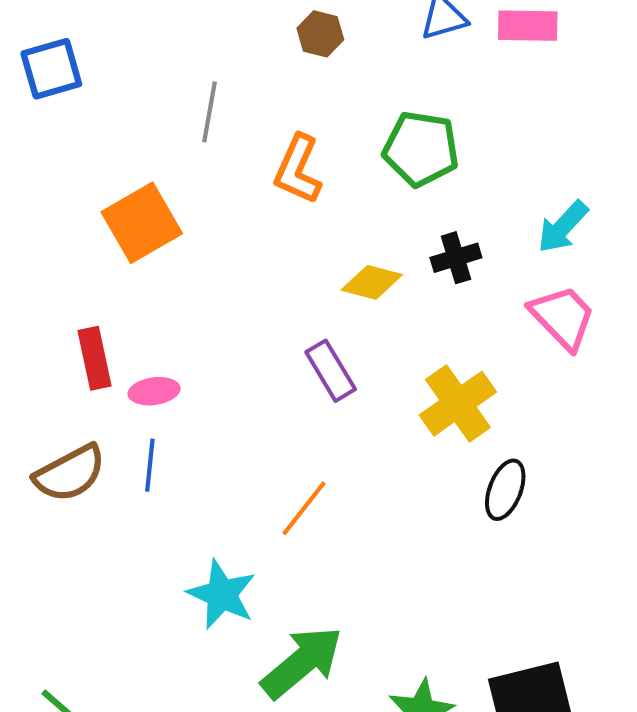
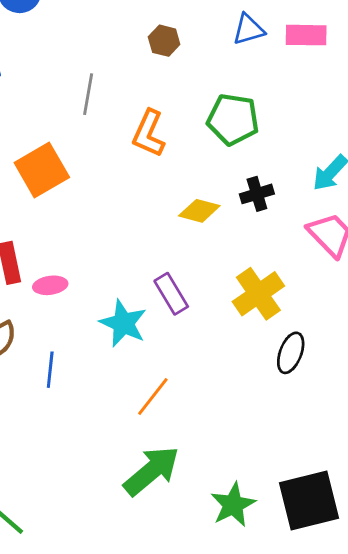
purple rectangle: (331, 371) -> (171, 294), moved
blue line: (150, 465) -> (50, 370), moved
orange line: (304, 508) -> (153, 396), moved
cyan star: (222, 594) -> (123, 323), moved

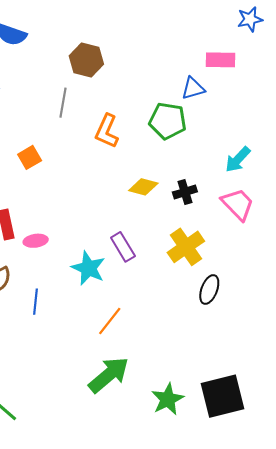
blue triangle: (248, 29) -> (193, 88), moved
brown hexagon: (164, 41) -> (86, 60), moved, size x1.5
orange square: (42, 170) -> (30, 157), size x0.6
black cross: (257, 194) -> (185, 192), moved

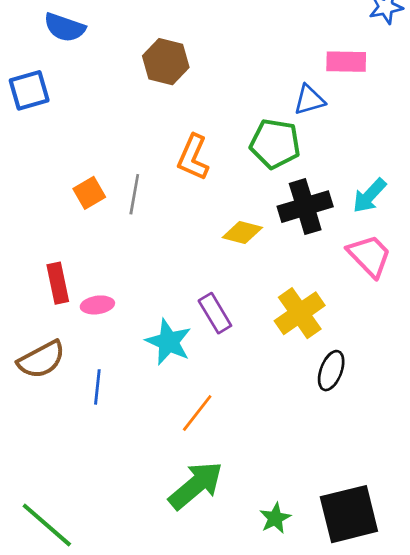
gray line: (63, 103) -> (134, 194), moved
black cross: (185, 192) -> (305, 207), moved, size x1.6
green star: (168, 399) -> (275, 518), size x0.7

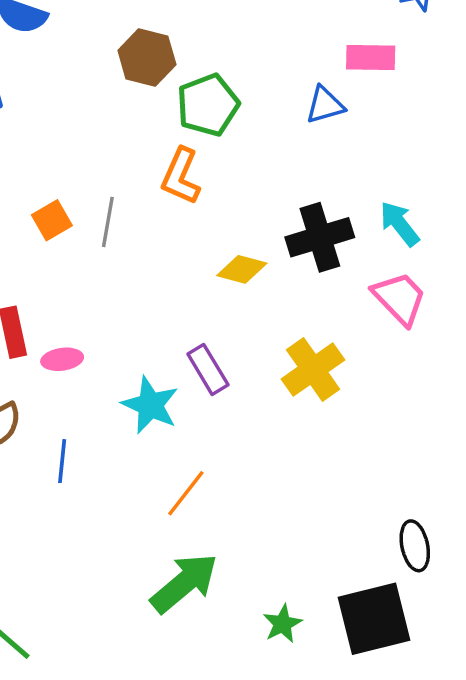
green pentagon: (275, 144) -> (208, 105), moved, turned -30
cyan arrow: (369, 196) -> (400, 224), turned 99
black ellipse: (331, 371) -> (415, 546), moved, turned -33

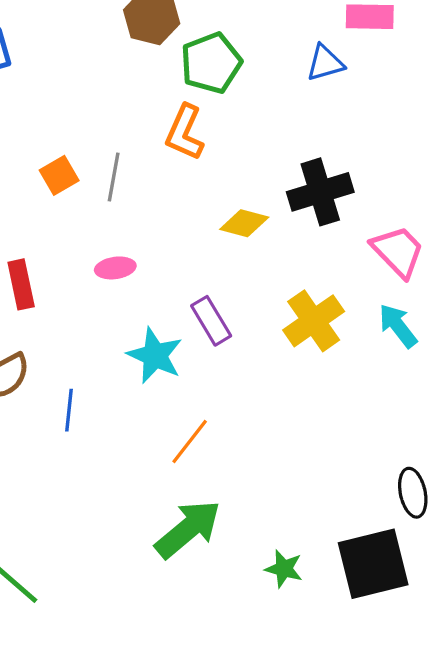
cyan arrow: (400, 224) -> (398, 326), moved
pink ellipse: (62, 359) -> (115, 268), moved
green star: (283, 624) -> (284, 569), turned -30

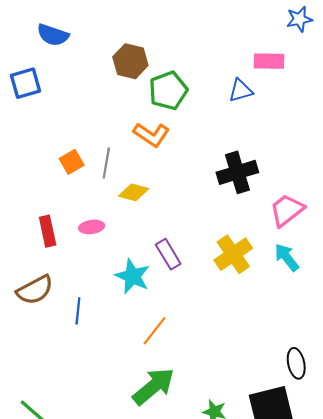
orange L-shape: (185, 132) -> (151, 135), turned -80
yellow diamond: (244, 223) -> (134, 192), moved
pink trapezoid: (398, 251) -> (287, 210), turned -84
pink ellipse: (115, 268) -> (92, 227), moved

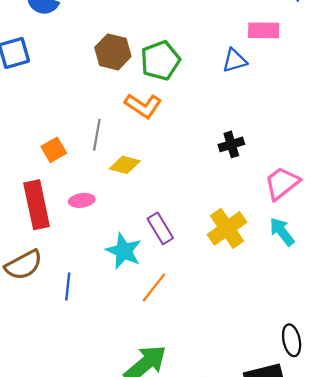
brown hexagon: (130, 61) -> (113, 52), moved
orange square: (72, 162) -> (54, 150), moved
black cross: (237, 172) -> (231, 144), size x0.6
red rectangle: (48, 231) -> (37, 205), size x1.5
orange line: (155, 331) -> (154, 288), moved

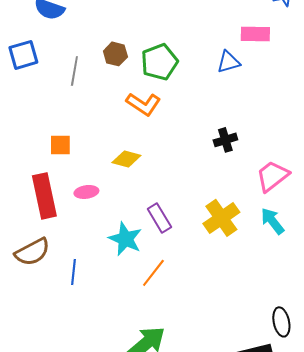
brown hexagon: (113, 52) -> (115, 54), size x0.7
gray line: (97, 135) -> (74, 71), moved
orange square: (54, 150) -> (60, 145), turned 30

